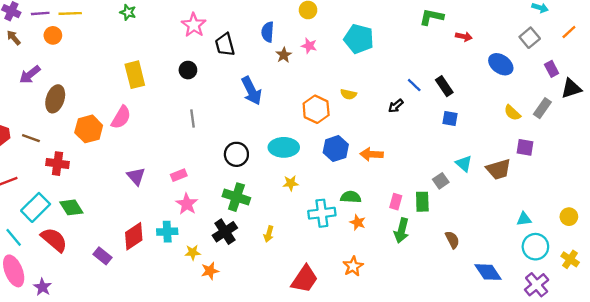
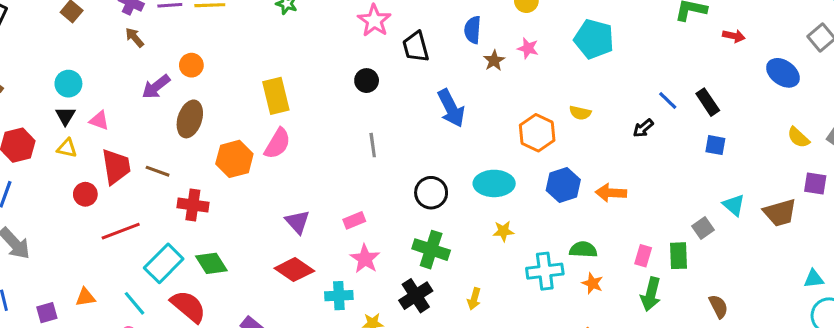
orange circle: (53, 35) -> (191, 65), moved
yellow rectangle: (135, 75) -> (276, 96), moved
red diamond: (134, 236) -> (294, 270), moved, turned 68

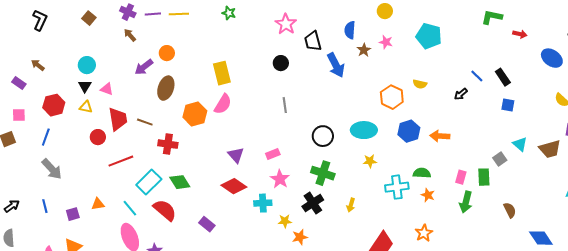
blue arrow: (451, 108) -> (336, 65), moved

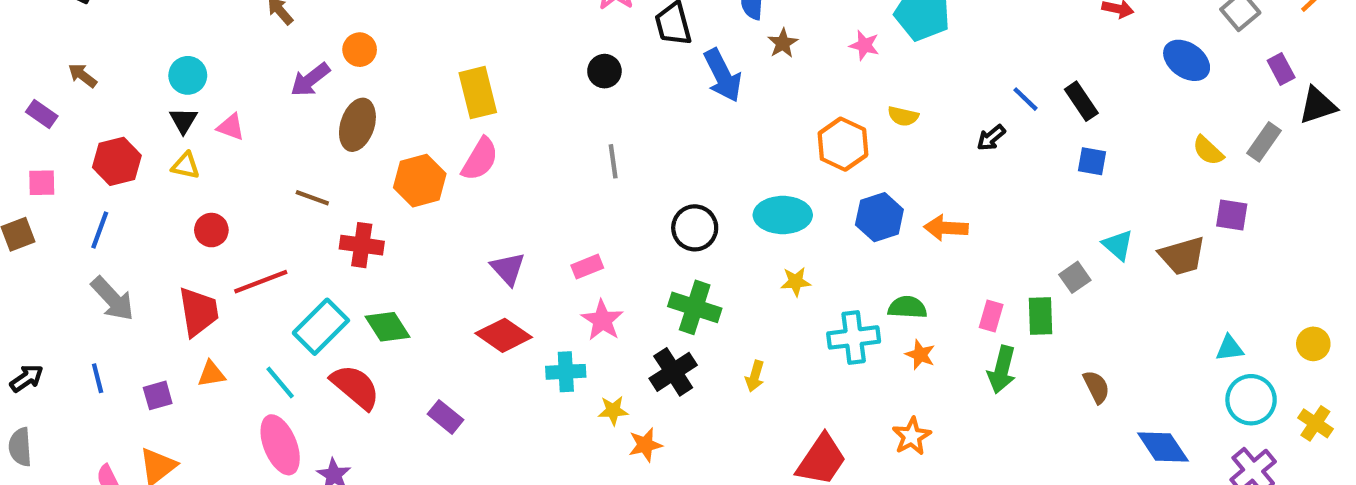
pink star: (386, 42) -> (864, 45), moved
red trapezoid: (118, 119) -> (199, 312), moved

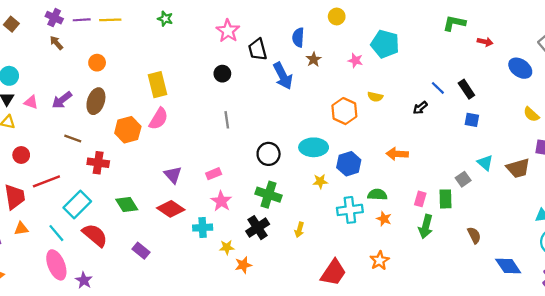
purple arrow: (310, 80) -> (62, 100), moved
blue hexagon: (879, 217) -> (349, 164), moved
green diamond: (388, 327) -> (127, 204), moved

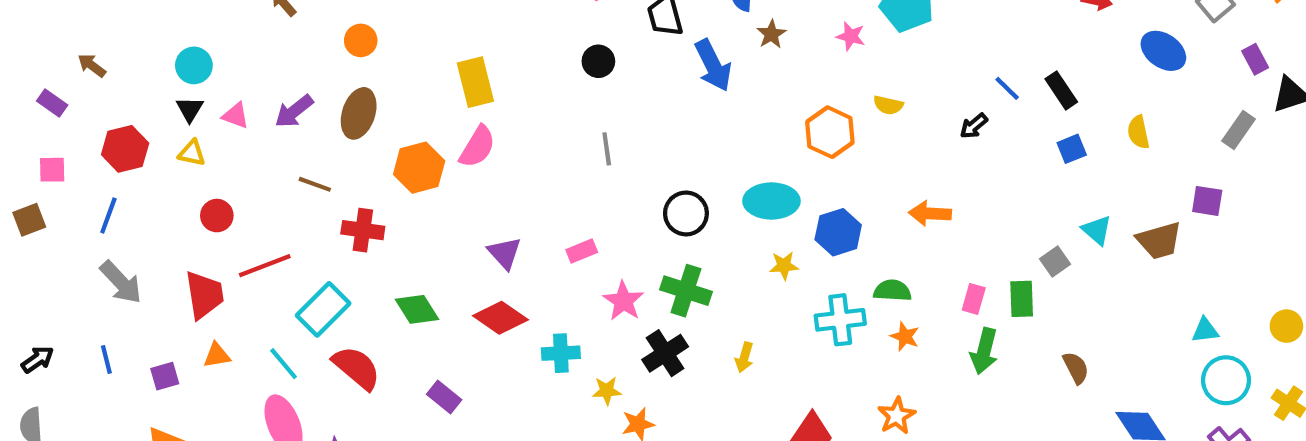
yellow semicircle: (531, 114) -> (1138, 132), moved, turned 35
blue square: (472, 120) -> (1072, 149), turned -32
pink star: (221, 201) -> (623, 301), moved

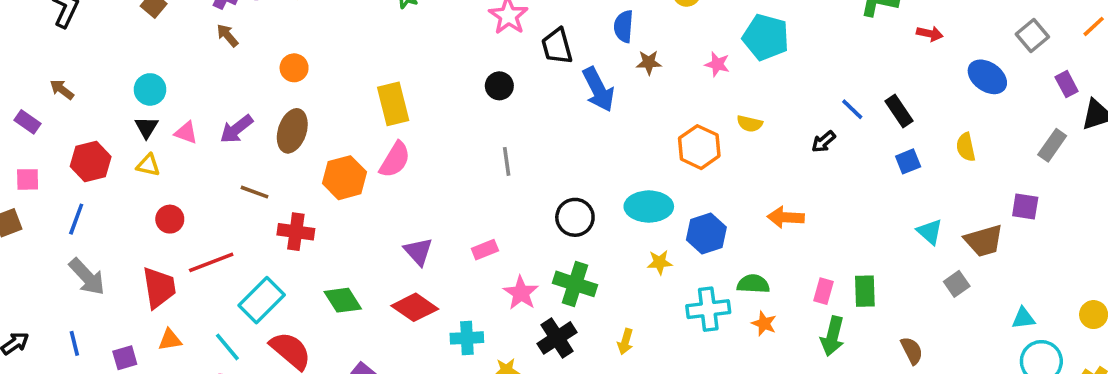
brown star: (771, 34) -> (649, 62), turned 30
gray square: (1055, 261) -> (957, 284), moved

